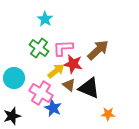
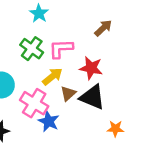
brown arrow: (98, 50) -> (103, 28), moved, size x0.7
red star: (73, 64) -> (91, 68), moved
brown triangle: (69, 85) -> (68, 93), turned 40

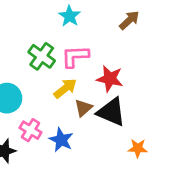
cyan star: (39, 13) -> (69, 16), moved
brown arrow: (103, 28) -> (129, 20), moved
pink cross: (34, 103) -> (31, 130), moved, size x0.7

